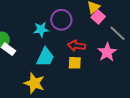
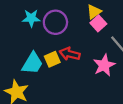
cyan star: (41, 29) -> (31, 18), moved
yellow square: (75, 63) -> (52, 59), moved, turned -32

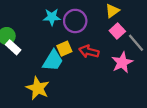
pink square: (98, 23) -> (117, 31), moved
yellow square: (52, 59) -> (64, 49), moved

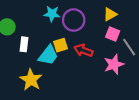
pink square: (117, 31) -> (113, 34), turned -32
white rectangle: (13, 47) -> (24, 44), moved, turned 48

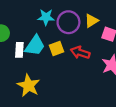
yellow triangle: (110, 14) -> (91, 21), moved
cyan trapezoid: (48, 55) -> (35, 46), moved

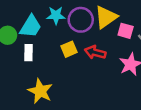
yellow triangle: (91, 21) -> (106, 17), size x1.5
cyan trapezoid: (35, 46) -> (30, 26), moved

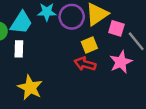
yellow square: (69, 49) -> (89, 45), moved
red arrow: (95, 52) -> (85, 64), moved

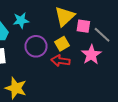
purple circle: (72, 17) -> (36, 46), moved

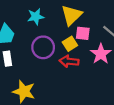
cyan star: (21, 20) -> (36, 17), moved
pink square: (83, 26) -> (83, 33), moved

